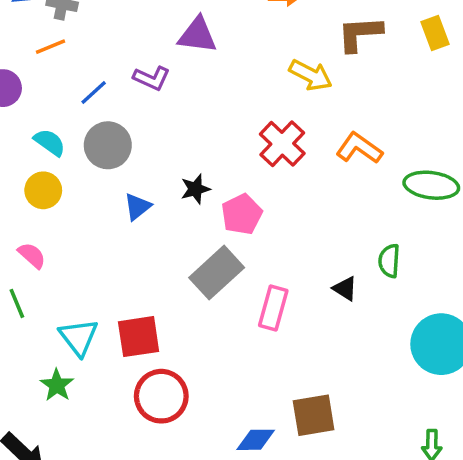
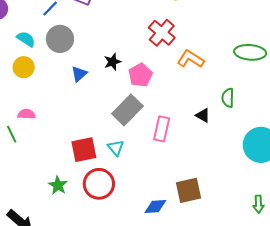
orange L-shape: (359, 148) -> (190, 59), moved
pink semicircle: (32, 255) -> (27, 114), moved, turned -36
cyan triangle: (79, 337) -> (116, 148), moved, size x0.7
green star: (57, 385) -> (58, 185), moved

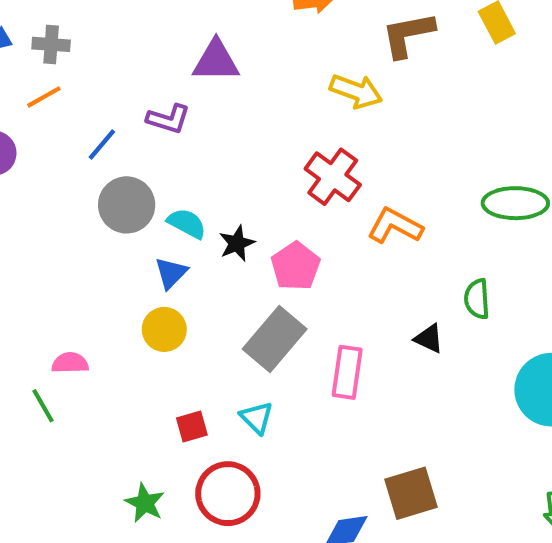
cyan semicircle: (26, 39) -> (187, 223), moved
yellow circle: (24, 67) -> (164, 329), moved
red square: (84, 150) -> (192, 427), size x0.6

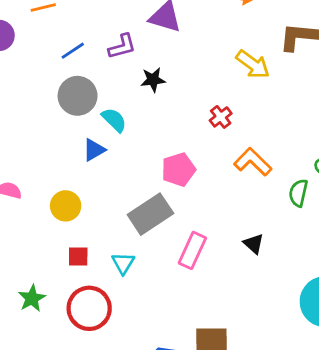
purple L-shape: (168, 119) -> (122, 46), turned -48
red cross: (333, 177) -> (221, 117), size x0.6
black star: (237, 243) -> (153, 80), moved
green semicircle: (477, 299) -> (298, 193), moved
yellow circle: (164, 329) -> (66, 206), moved

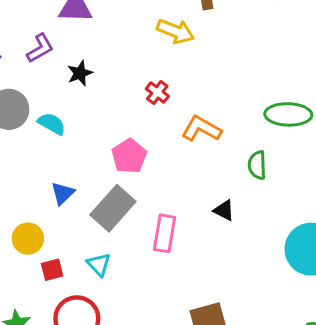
blue triangle: (94, 150) -> (63, 193), moved
green semicircle: (298, 193) -> (257, 165), moved
yellow circle: (66, 206) -> (28, 239), moved

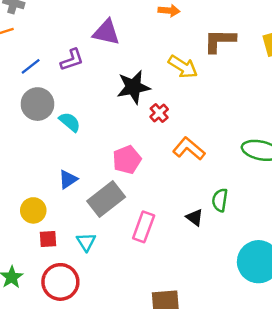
black star: (80, 73) -> (133, 87), moved, size x1.6
green semicircle: (257, 165) -> (220, 200), moved

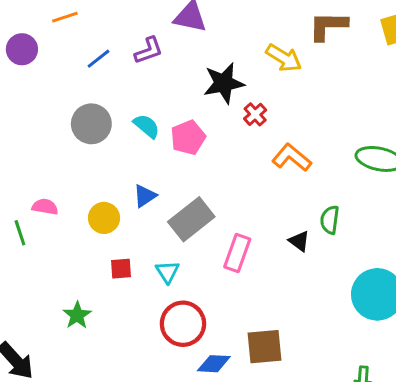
gray circle: (37, 104) -> (91, 124), moved
pink pentagon: (127, 160) -> (188, 138), moved
yellow circle: (33, 210) -> (104, 218), moved
red circle: (60, 282) -> (183, 324), moved

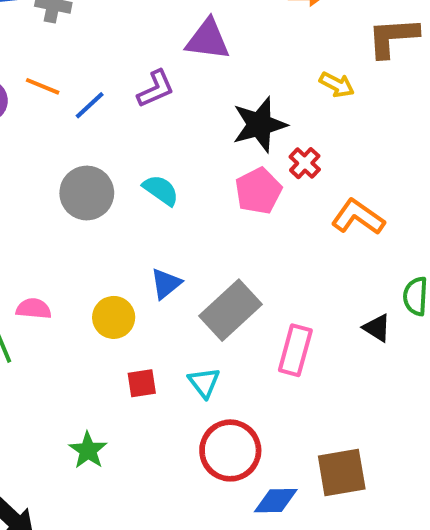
orange line: (65, 17) -> (43, 86), moved, turned 45
yellow arrow: (284, 58) -> (337, 85), size x0.7
pink pentagon: (188, 138) -> (258, 191), moved

